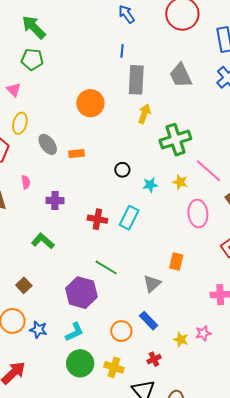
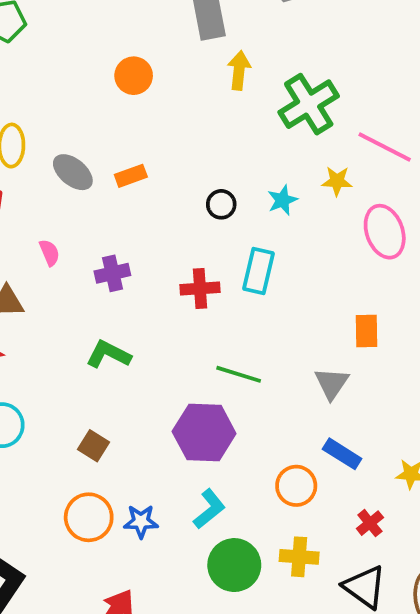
orange circle: (90, 103) -> (134, 76), size x0.7
black circle: (122, 170) -> (221, 204), moved

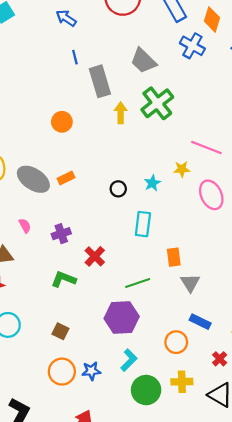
green cross: (309, 104) -> (157, 103), moved
gray ellipse: (73, 172) -> (33, 179), size x1.4
red cross: (200, 288) -> (95, 256), moved, turned -36
orange rectangle: (366, 331) -> (174, 257), moved
green line: (239, 374) -> (138, 283), turned -30

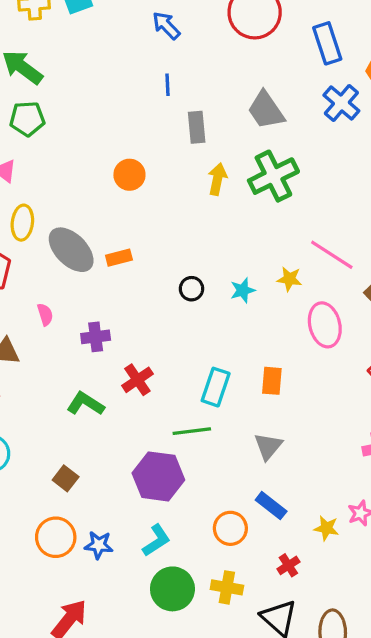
gray rectangle: (100, 81) -> (197, 127), size x0.7
cyan rectangle: (143, 224) -> (216, 387), moved
orange rectangle: (174, 257) -> (272, 381), moved

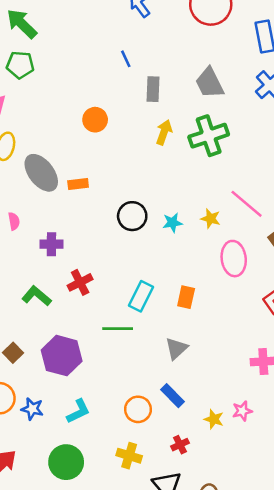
blue line: (168, 85) -> (126, 59), moved, turned -30
black circle: (192, 289) -> (132, 216), size x1.5
purple hexagon: (158, 476) -> (62, 356), moved
green circle: (172, 589) -> (66, 462), moved

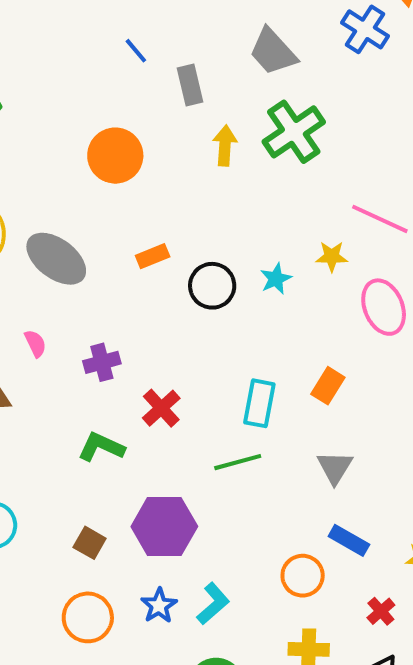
orange circle: (95, 120) -> (115, 156), size x1.4
orange rectangle: (78, 184) -> (153, 256), moved
orange rectangle: (186, 297) -> (328, 386), turned 35
blue star: (32, 409) -> (159, 606), moved, turned -30

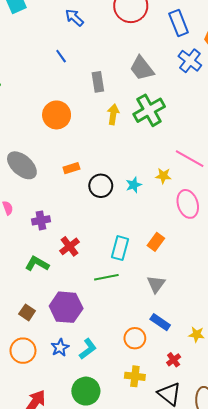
blue line: (136, 51) -> (61, 56), moved

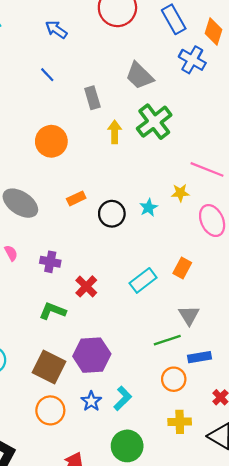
purple cross: (41, 220) -> (50, 262), turned 30
cyan rectangle: (120, 248) -> (143, 280), turned 45
green line: (106, 277) -> (167, 340), moved
brown square: (27, 312) -> (49, 367), size x1.8
blue rectangle: (160, 322) -> (200, 357), turned -36

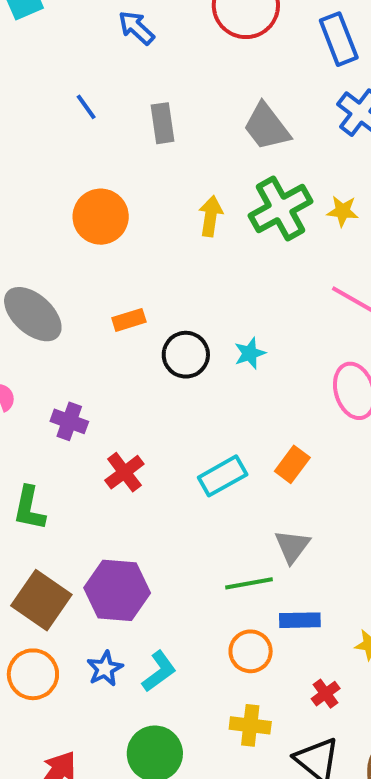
blue line: (47, 75) -> (86, 107), moved
gray rectangle: (92, 98) -> (163, 123), moved
yellow star: (180, 193) -> (343, 211), moved
green L-shape: (53, 311) -> (29, 508), moved, turned -108

